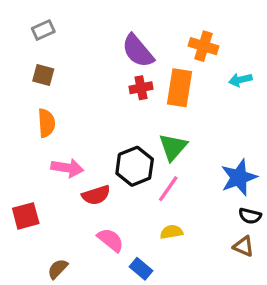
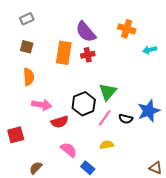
orange rectangle: (179, 88) -> (64, 53), moved
black semicircle: (250, 216) -> (126, 119), moved
brown triangle: (244, 246) -> (156, 168), moved

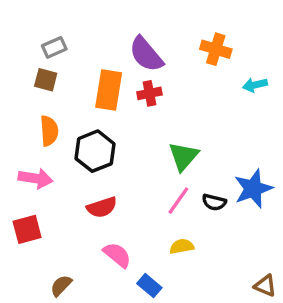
gray rectangle: (27, 19) -> (54, 47), moved
black hexagon: (84, 104) -> (95, 151), moved
pink arrow: (42, 105) -> (36, 178), moved

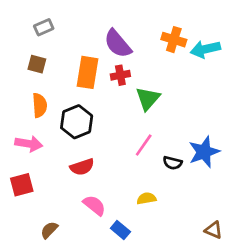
gray rectangle: (54, 47) -> (44, 27), moved
cyan arrow: (255, 85) -> (205, 49), moved, size x1.5
green triangle: (183, 156) -> (148, 98), moved
pink line: (178, 201) -> (144, 145), moved

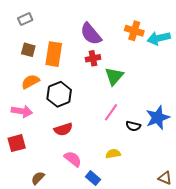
gray rectangle: (44, 27) -> (25, 19), moved
orange rectangle: (88, 72) -> (54, 54), moved
orange semicircle: (40, 105) -> (30, 82), turned -114

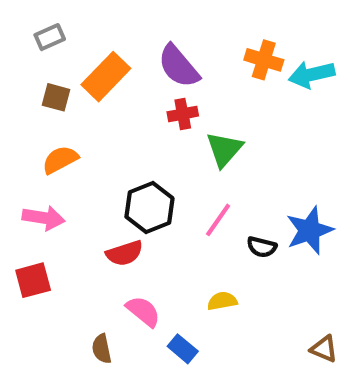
orange rectangle: (54, 54) -> (106, 77), moved, turned 35
black hexagon: (59, 94) -> (149, 207), moved
brown semicircle: (38, 178) -> (102, 349), moved, turned -56

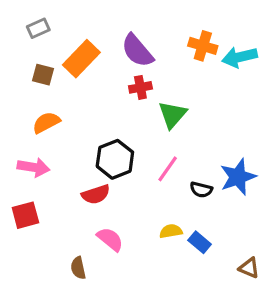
blue rectangle: (183, 349) -> (200, 242), moved

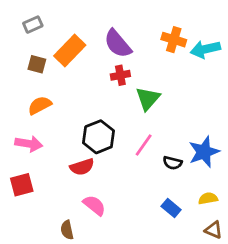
yellow semicircle: (171, 231) -> (208, 198), moved

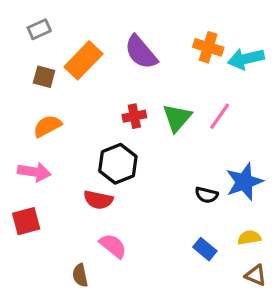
red cross: (120, 75) -> (134, 116), moved
pink line: (144, 145) -> (220, 116), moved
red semicircle: (82, 167) -> (98, 200), turned 30

